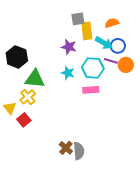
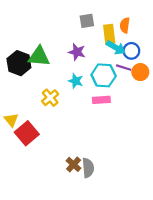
orange semicircle: (112, 23) -> (125, 25), turned -64
yellow rectangle: (87, 31) -> (109, 34), moved
green triangle: (35, 79) -> (39, 56), moved
yellow cross: (28, 97) -> (50, 98), moved
red square: (24, 120) -> (27, 133), size x1.5

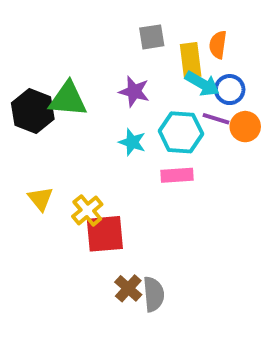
yellow cross: (50, 98) -> (87, 210), moved
yellow triangle: (11, 120) -> (41, 199), moved
red square: (27, 133) -> (105, 234), moved, turned 35

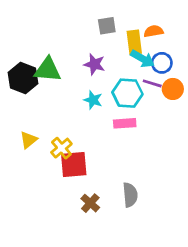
orange semicircle: (218, 45) -> (154, 31), turned 72
yellow triangle: (41, 199) -> (28, 140), turned 30
gray semicircle: (154, 294) -> (130, 195), moved

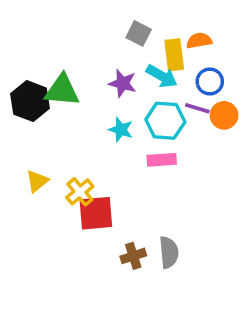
gray square: (107, 26) -> (139, 33), turned 36
cyan arrow: (143, 59) -> (162, 76), moved
brown cross: (90, 203) -> (133, 256), moved, turned 30

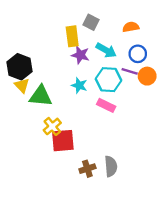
yellow rectangle: (174, 55) -> (72, 36), moved
green triangle: (62, 90) -> (41, 96), moved
pink rectangle: (162, 160) -> (106, 105), turned 30
yellow triangle: (37, 181) -> (22, 85), moved, turned -35

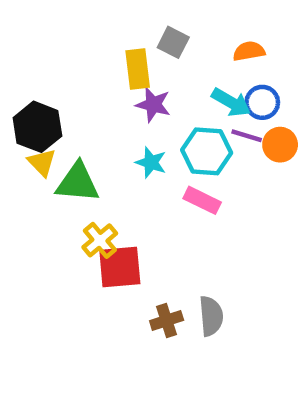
cyan arrow: (106, 50) -> (231, 102), moved

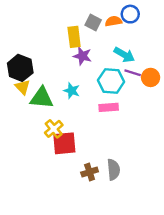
orange semicircle: (249, 51) -> (113, 21), moved
blue circle: (262, 102) -> (130, 14), moved
cyan star: (151, 162) -> (72, 91), moved
pink rectangle: (202, 200) -> (109, 107), turned -30

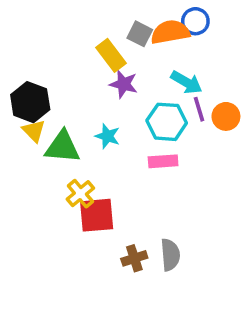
orange semicircle: (113, 21) -> (170, 32), size x1.5
yellow rectangle: (74, 37) -> (111, 55), turned -30
purple line: (133, 73) -> (199, 109), turned 56

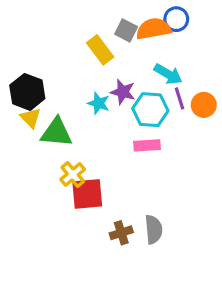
purple star: (124, 84) -> (123, 92), moved
cyan star: (107, 136) -> (99, 103), moved

